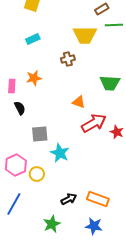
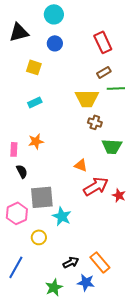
brown cross: (68, 59) -> (95, 122), moved, turned 32
gray square: (40, 134) -> (42, 197), size x1.4
pink hexagon: (16, 165) -> (17, 213), moved
orange rectangle: (98, 199) -> (100, 262), turned 30
blue star: (94, 226) -> (86, 282), moved

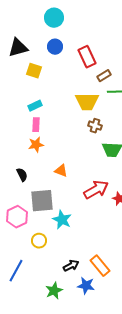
black triangle: (19, 32) -> (18, 48), moved
red rectangle: (103, 42) -> (87, 57), moved
pink rectangle: (14, 149) -> (36, 125), moved
orange triangle: (81, 165) -> (61, 171), moved

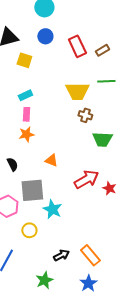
brown rectangle: (104, 76) -> (102, 50), moved
blue star: (86, 286) -> (88, 283), moved, turned 30

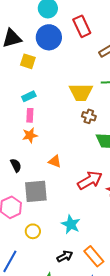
blue circle: (45, 36) -> (49, 37), size x1.6
red rectangle: (77, 46) -> (82, 26), moved
cyan star: (52, 209) -> (71, 224), moved

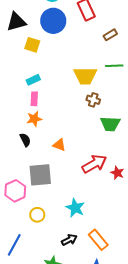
black semicircle: (16, 165) -> (25, 140), moved

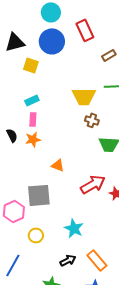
black semicircle: (25, 140) -> (12, 135), moved

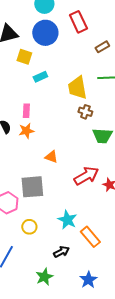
yellow trapezoid: (84, 96) -> (77, 88), turned 80
cyan rectangle: (32, 100) -> (40, 77), moved
orange rectangle: (97, 260) -> (90, 237), moved

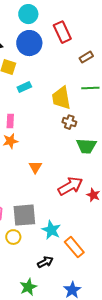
orange triangle: (51, 157) -> (35, 167), turned 40
gray square: (32, 187) -> (24, 215), moved

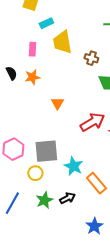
yellow trapezoid: (61, 98) -> (62, 42), moved
pink rectangle: (10, 121) -> (32, 49), moved
green star: (28, 287) -> (44, 200), moved

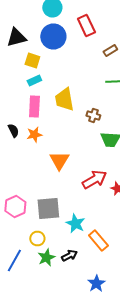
cyan rectangle: (46, 23) -> (34, 80), moved
pink rectangle: (32, 49) -> (34, 106), size x1.5
orange triangle: (57, 103) -> (59, 160), size x1.5
yellow circle: (35, 173) -> (37, 238), moved

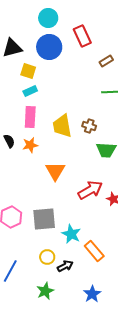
yellow trapezoid: (64, 100) -> (62, 126), moved
yellow circle: (37, 238) -> (47, 257), moved
green star: (46, 258) -> (45, 291), moved

